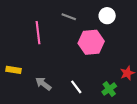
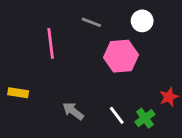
gray arrow: (43, 84) -> (73, 111), moved
white line: (76, 87) -> (117, 115), moved

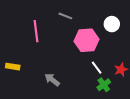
white circle: (142, 21) -> (112, 24), moved
white line: (117, 115) -> (97, 68), moved

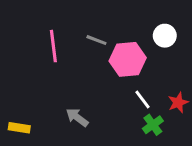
gray line: (65, 16) -> (96, 40), moved
yellow rectangle: (13, 67) -> (19, 128), moved

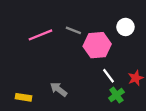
pink line: (53, 46) -> (40, 35), turned 75
yellow rectangle: (19, 128) -> (23, 97), moved

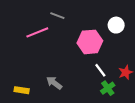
gray line: (73, 30) -> (57, 16), moved

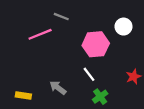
white line: (100, 70) -> (89, 74), moved
green cross: (108, 88) -> (100, 97), moved

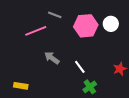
pink hexagon: (96, 44) -> (86, 26), moved
gray arrow: (58, 88) -> (52, 58), moved

